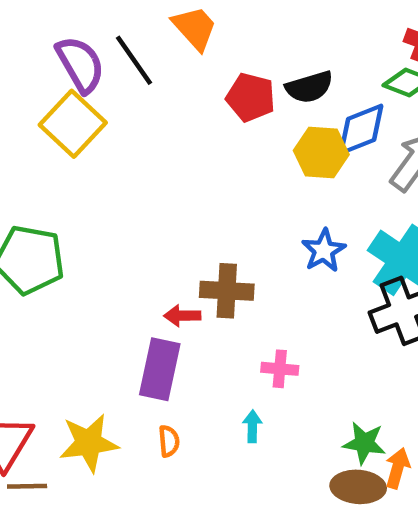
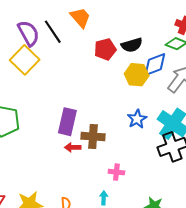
red pentagon: (251, 97) -> (105, 49), turned -30
purple rectangle: (160, 369) -> (67, 122), moved

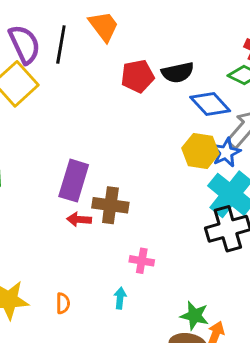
black line: (53, 32) -> (61, 45), turned 40
blue diamond: (155, 65) -> (210, 104), turned 64
yellow hexagon: (137, 75) -> (200, 151), moved
blue star: (137, 119) -> (226, 152), moved

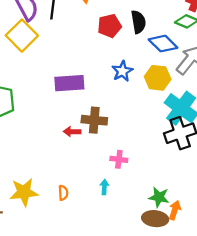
black semicircle: (178, 73) -> (138, 22), turned -85
blue star: (226, 152) -> (122, 71), moved
purple rectangle: (74, 181) -> (69, 83), moved, turned 72

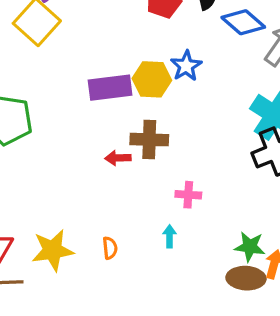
yellow hexagon: (158, 78) -> (152, 79), moved

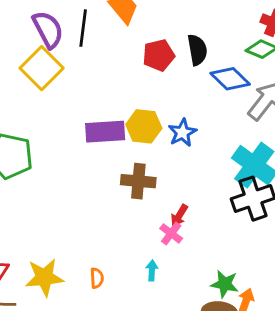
blue star: (186, 66) -> (182, 133), moved
red arrow: (118, 158) -> (179, 215), moved, turned -60
pink cross: (188, 195) -> (171, 233), turned 30

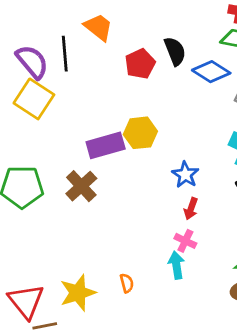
blue star: (182, 133) -> (185, 175), moved
brown cross: (138, 181) -> (81, 186), moved, turned -36
pink cross: (171, 233) -> (185, 241), moved
cyan arrow: (152, 270) -> (176, 265), size x1.4

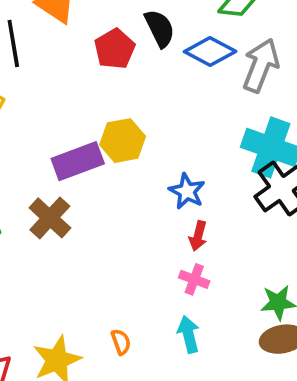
cyan arrow: (176, 265) -> (189, 334), moved

